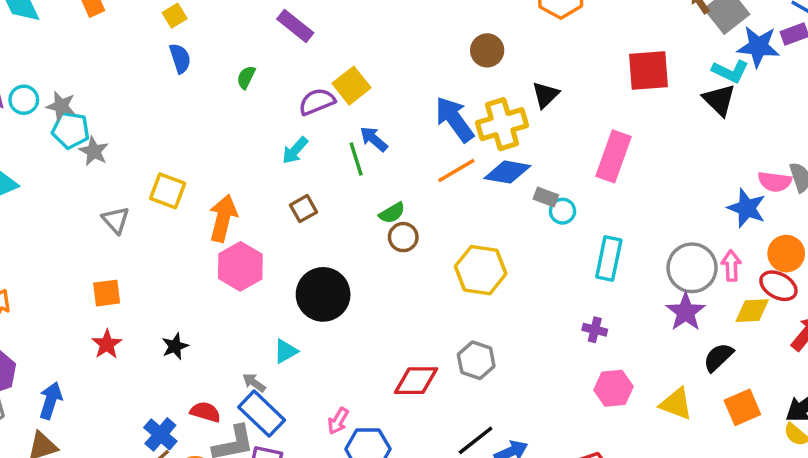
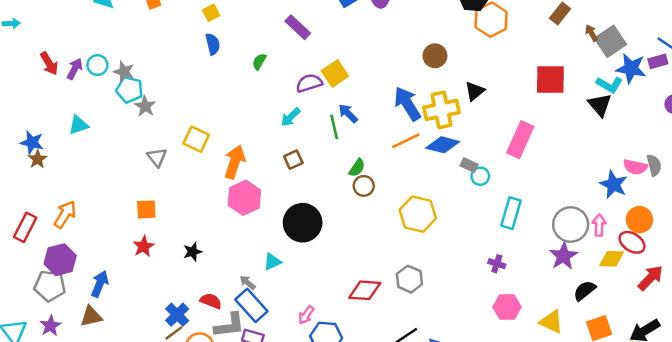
green semicircle: (392, 213) -> (357, 168), turned -30

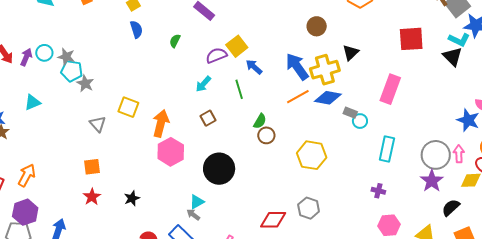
blue arrow: (348, 113) -> (254, 67), moved
gray arrow: (248, 283) -> (193, 215), moved

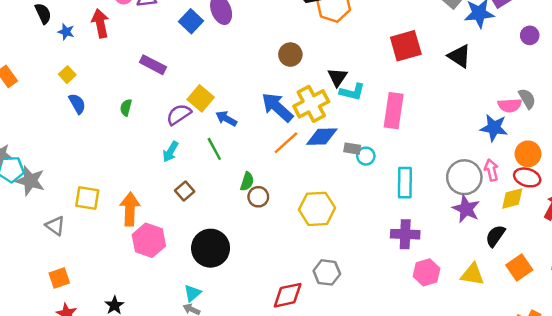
cyan L-shape: (459, 40) -> (352, 92), moved
gray star: (85, 83) -> (30, 181), size x1.4
purple cross: (378, 191) -> (405, 234), size x1.6

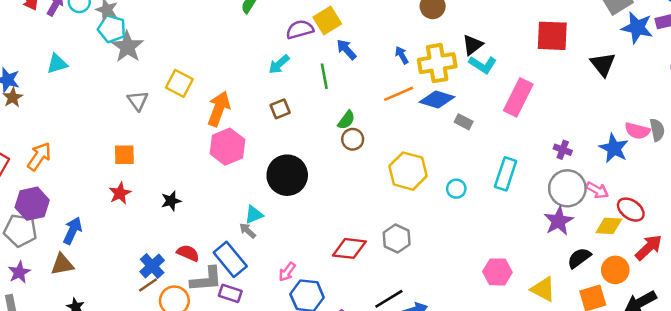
blue arrow: (277, 107) -> (402, 55), size x0.5
orange circle: (528, 154) -> (615, 270), moved
cyan circle: (366, 156) -> (456, 189), moved
pink arrow: (491, 170) -> (597, 190), turned 115
purple cross: (405, 234) -> (563, 150), moved, size x0.6

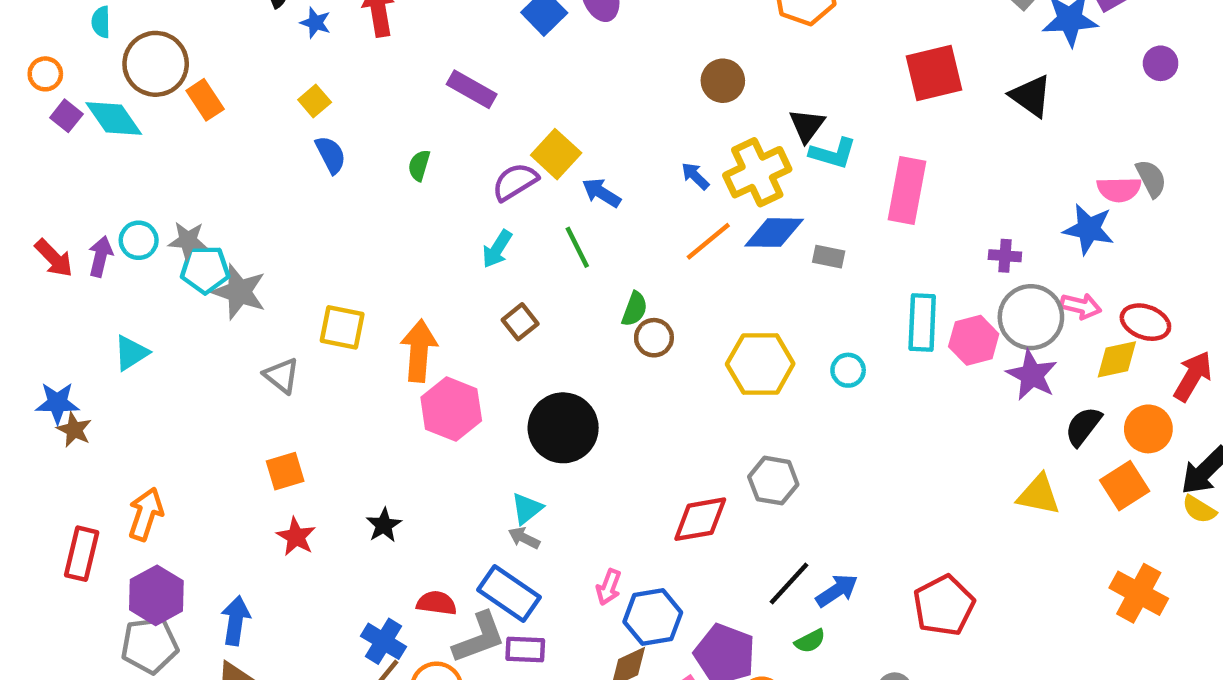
pink hexagon: (497, 272) -> (974, 340), moved

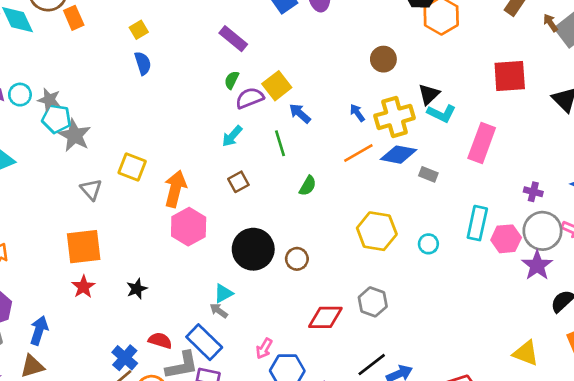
green semicircle: (419, 165) -> (232, 80), moved
brown circle: (654, 338) -> (297, 259), moved
orange square: (285, 471) -> (84, 247), size x1.6
yellow triangle: (1039, 495) -> (526, 353), moved

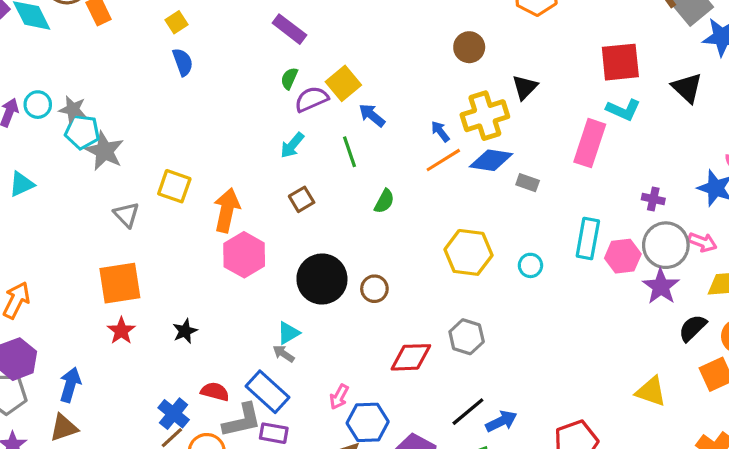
blue arrow: (357, 113) -> (440, 131), moved
cyan L-shape: (441, 113) -> (623, 110), moved

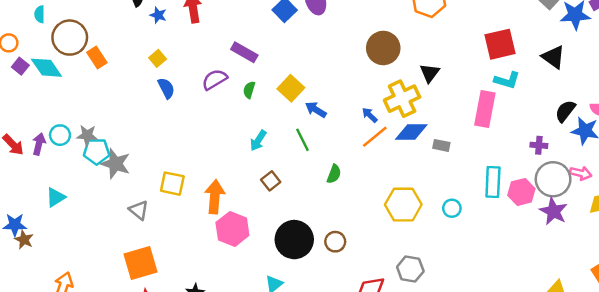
brown circle: (469, 47) -> (383, 48), size x1.4
purple semicircle: (311, 99) -> (215, 79), moved
black semicircle: (693, 328) -> (565, 111), moved

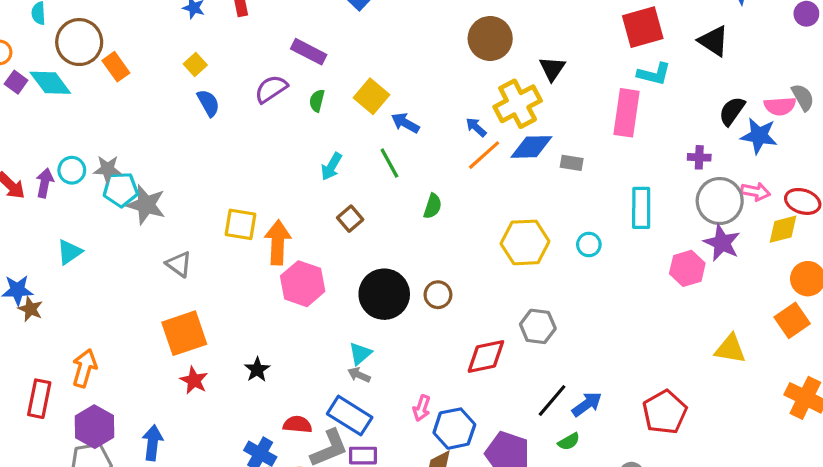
yellow square: (172, 184) -> (240, 224), moved
pink hexagon: (521, 192) -> (687, 268), moved

